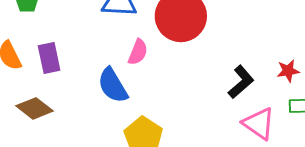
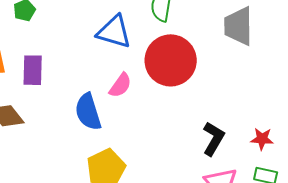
black L-shape: (241, 82) -> (213, 139), turned -32

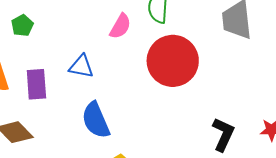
blue triangle: (114, 32) -> (81, 66), moved, size x0.7
pink semicircle: (120, 85) -> (120, 26), moved

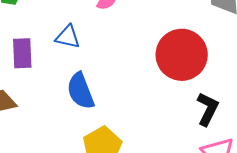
red circle: (173, 61) -> (182, 55), moved

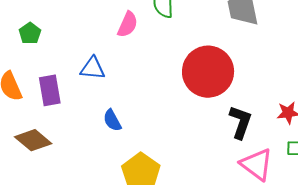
blue semicircle: (80, 91) -> (112, 120), size x0.6

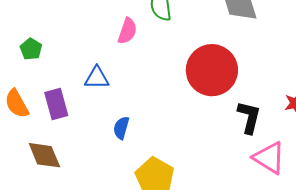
blue semicircle: (112, 120) -> (121, 128), turned 50
brown diamond: (33, 140) -> (44, 155), turned 33

